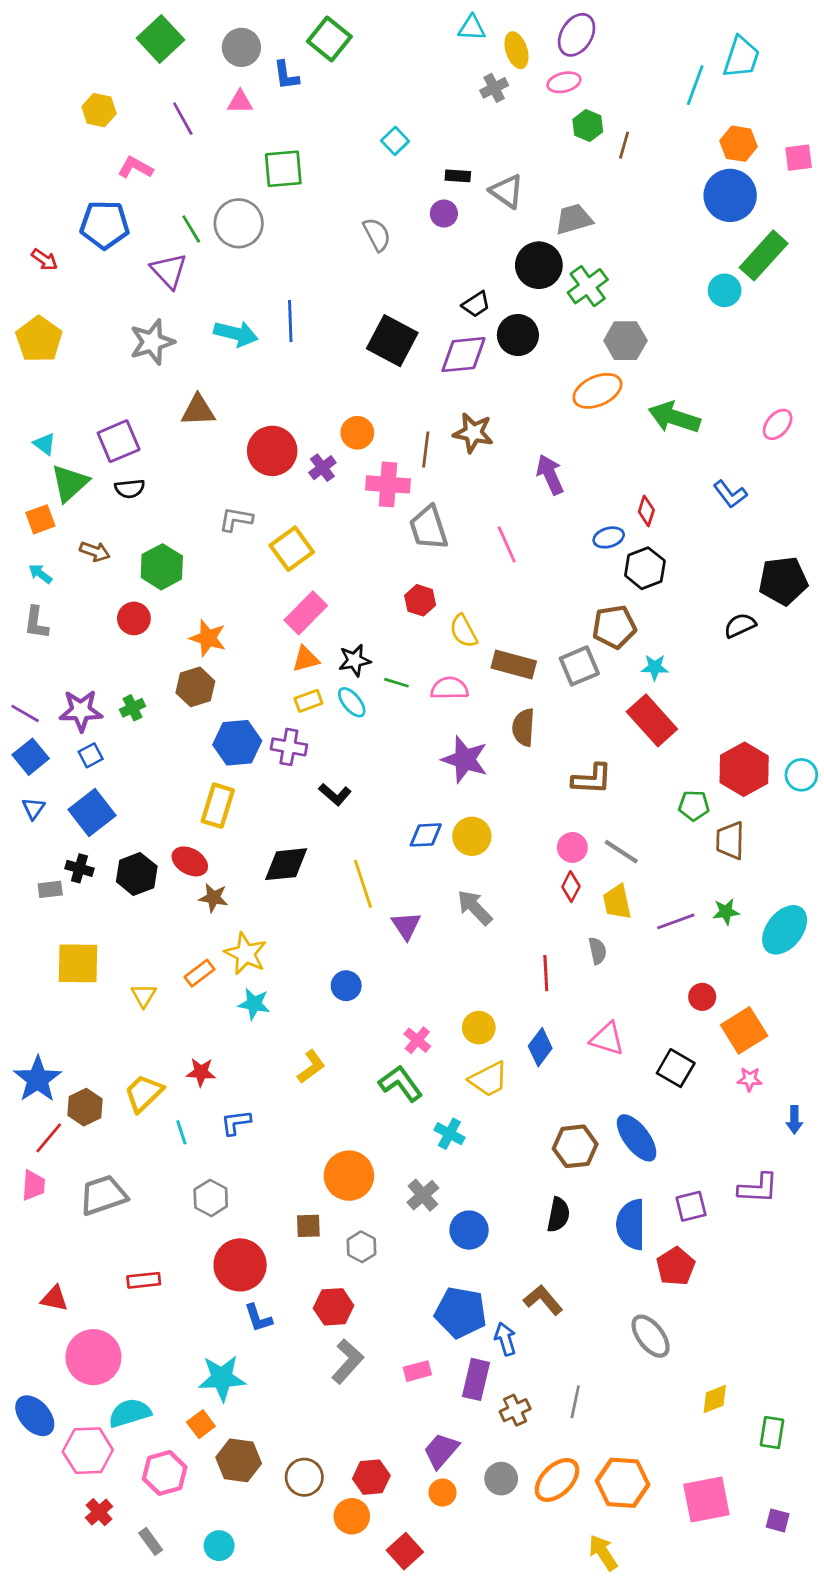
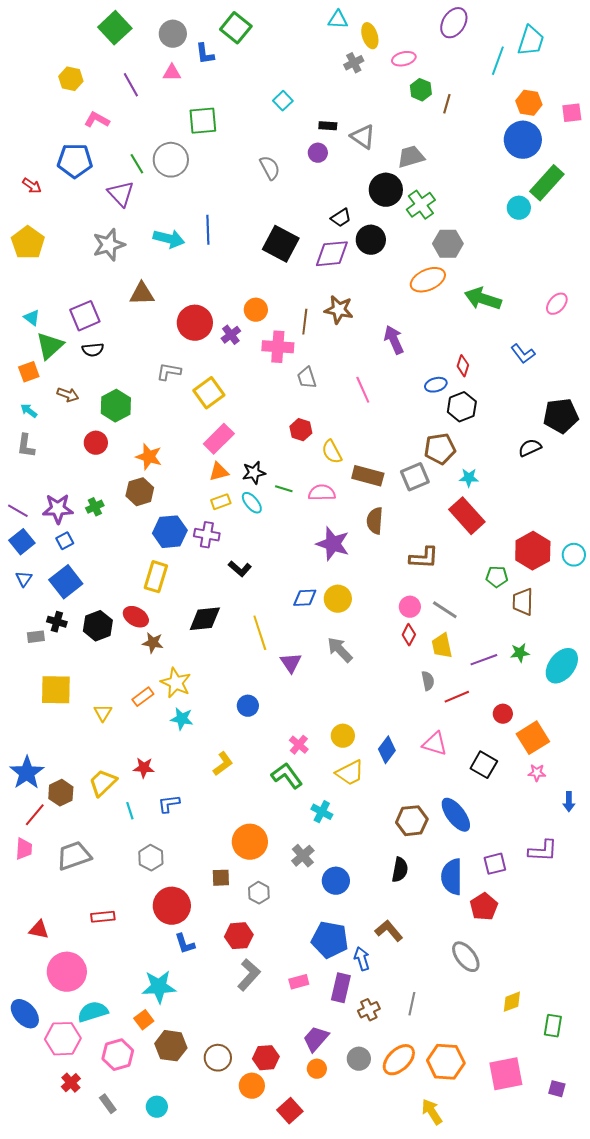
purple ellipse: (577, 35) -> (454, 23), moved
gray trapezoid: (429, 528) -> (307, 378), size x0.7
red line: (546, 973) -> (457, 697), moved, turned 70

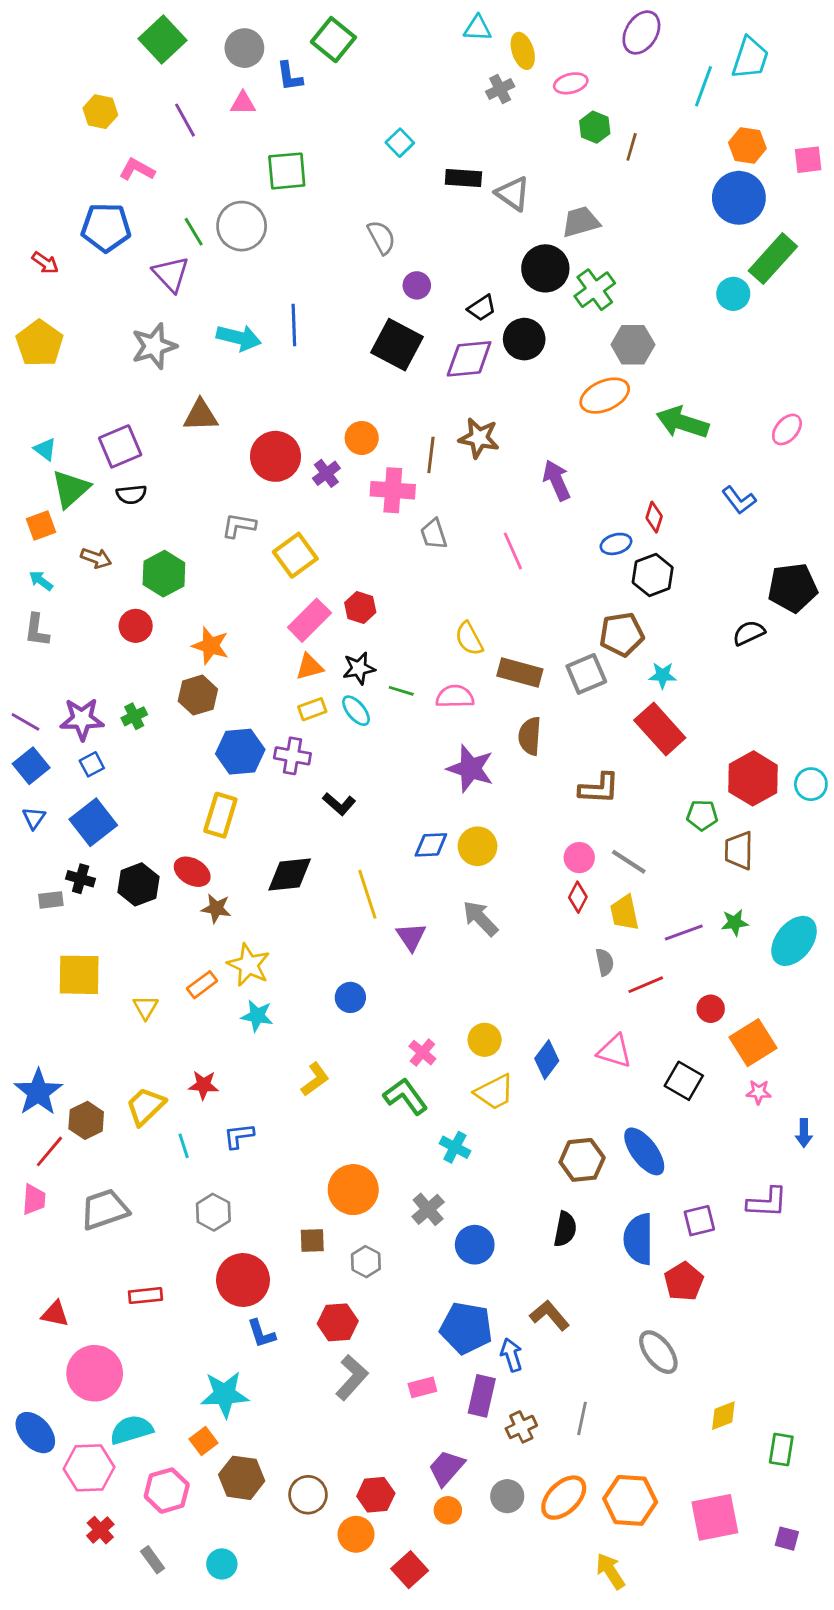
black rectangle: (328, 126) -> (463, 178), size x1.4
purple circle: (318, 153) -> (417, 285), moved
red hexagon: (301, 430) -> (360, 608), moved

